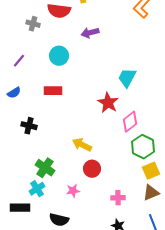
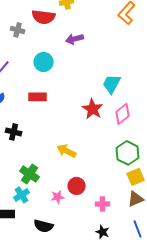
pink diamond: (130, 122) -> (123, 114), moved
red circle: (92, 169) -> (77, 186), moved

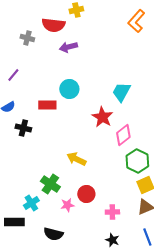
purple arrow: (75, 39) -> (68, 47), moved
cyan circle: (44, 62) -> (69, 89), moved
pink diamond: (123, 114) -> (123, 135), moved
black cross: (14, 132) -> (23, 128), moved
green cross: (30, 174) -> (50, 184), moved

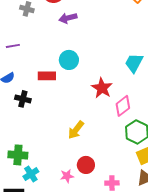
purple line: (13, 75) -> (13, 46), turned 40
cyan trapezoid: (121, 92) -> (134, 63), moved
yellow arrow: (76, 159) -> (76, 130), turned -78
green cross: (50, 184) -> (18, 155), moved, turned -30

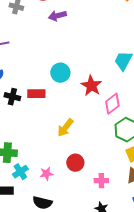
cyan circle: (69, 60) -> (60, 73), moved
red rectangle: (47, 76) -> (36, 94), moved
pink star: (67, 176) -> (46, 174), moved

